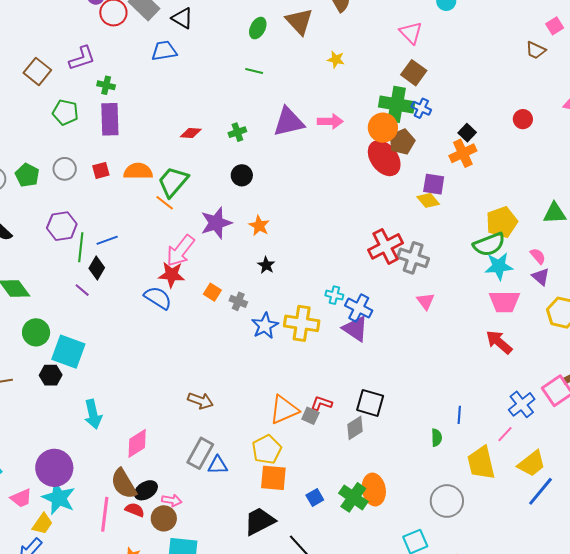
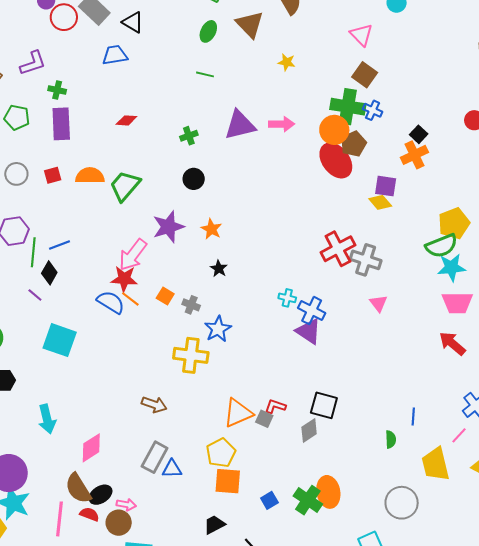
red diamond: (191, 133) -> (126, 120), moved
orange line: (165, 203) -> (130, 299), moved
yellow cross: (302, 323) -> (191, 355), moved
cyan square: (68, 352) -> (60, 340), moved
black trapezoid: (259, 521) -> (214, 525), size x0.7

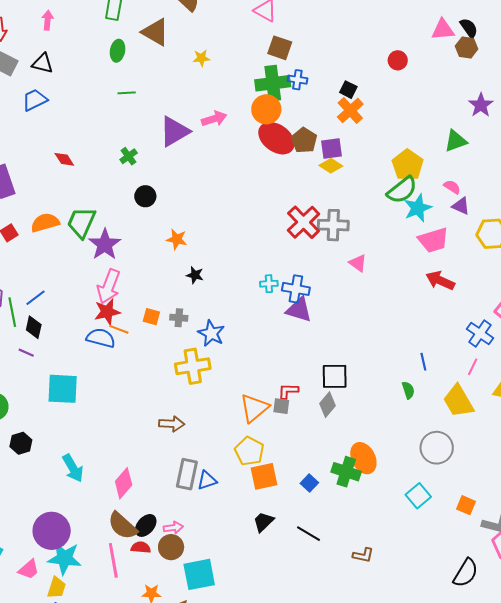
red diamond: (126, 120) -> (64, 159), turned 70
brown pentagon: (353, 144) -> (304, 140), moved
purple star: (168, 227) -> (105, 244), moved

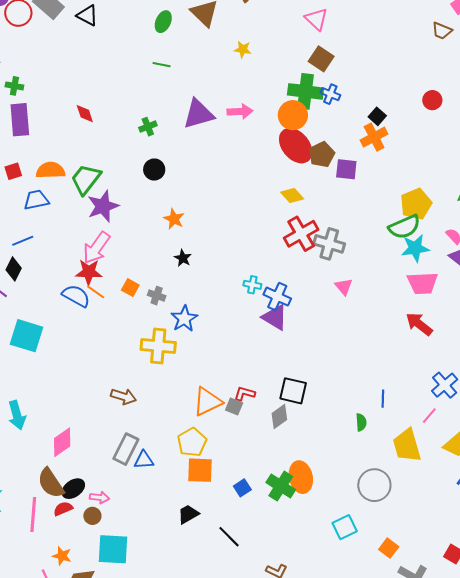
blue trapezoid: (35, 100) -> (36, 200), moved
yellow diamond: (331, 166) -> (292, 196), moved
red semicircle: (141, 547) -> (63, 509), turned -42
brown circle: (171, 547) -> (92, 516), size x0.7

